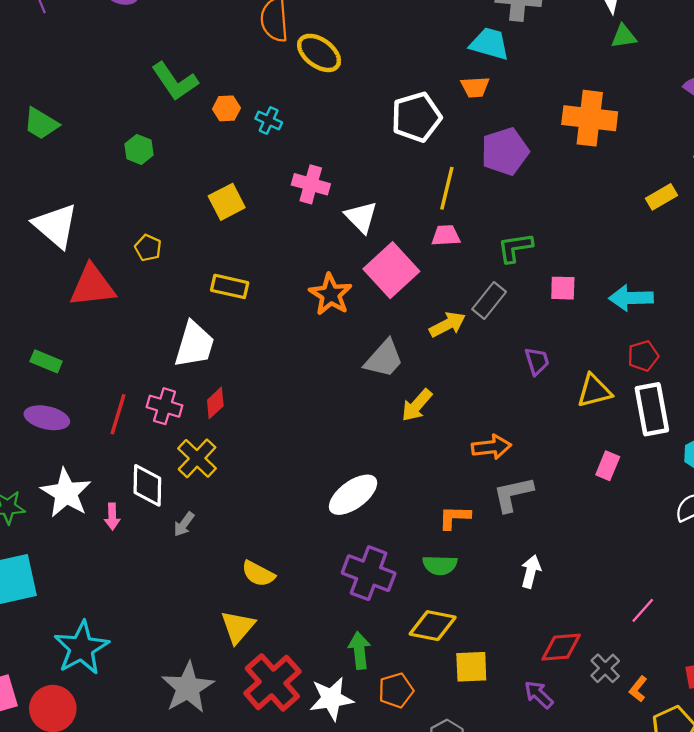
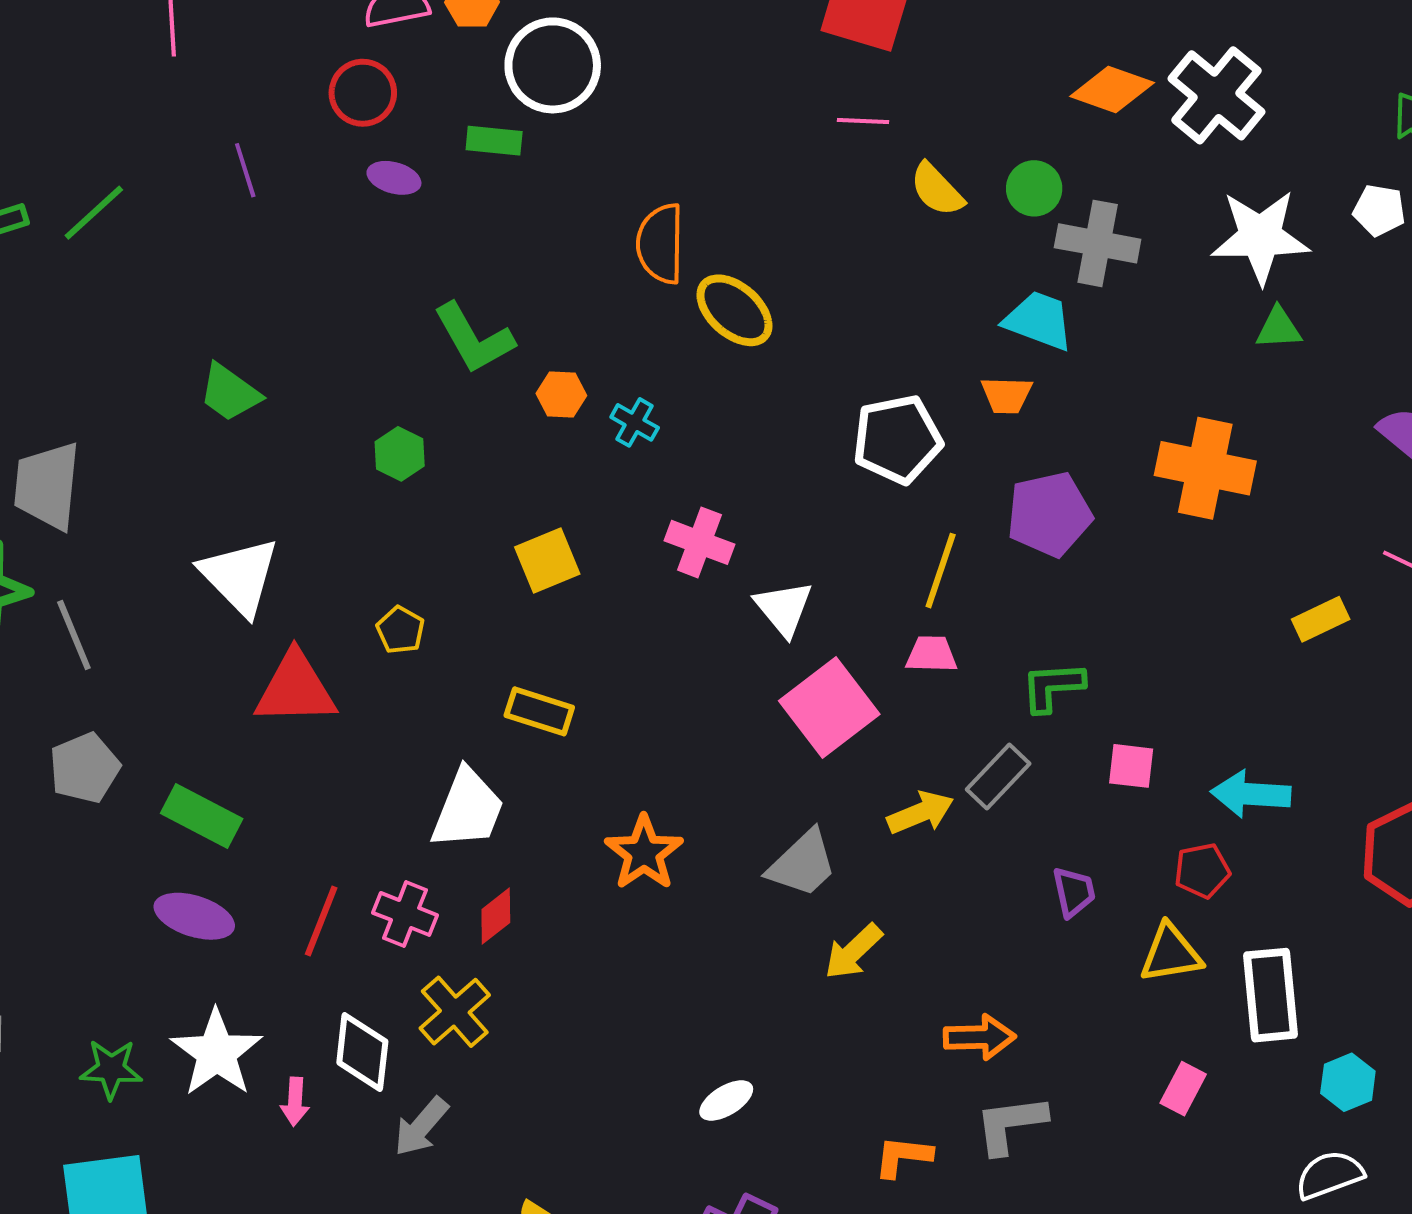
orange star: (331, 294) -> (644, 853), moved
red pentagon: (643, 356) -> (1202, 871), moved
green rectangle: (46, 361) -> (202, 816), size x1.4
white ellipse: (353, 495) -> (726, 1101), size x0.6
gray arrow: (184, 524) -> (421, 1127), size x1.4

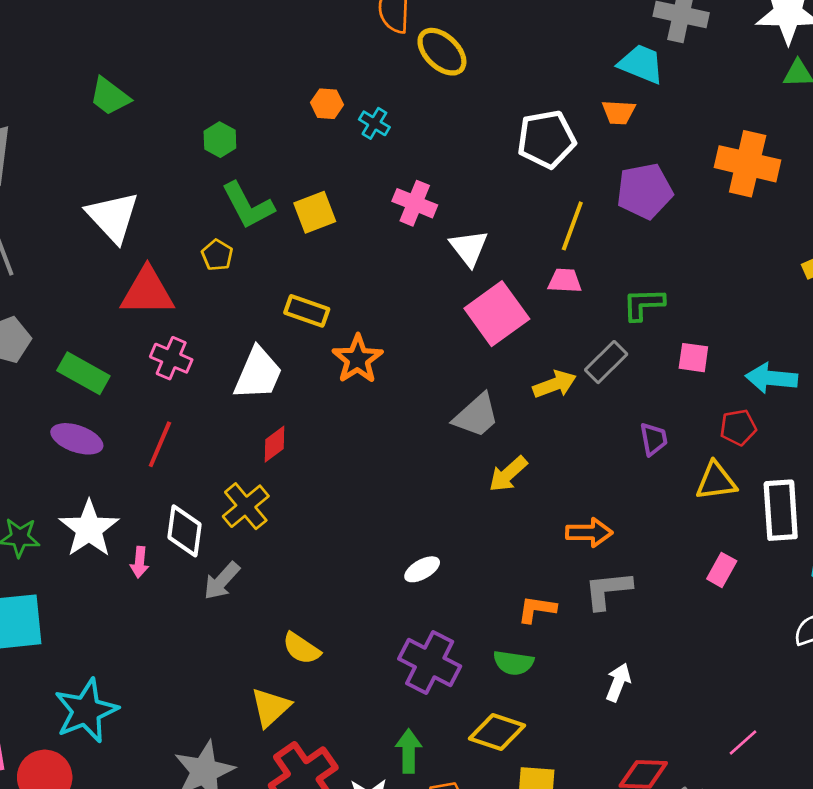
green L-shape: (474, 338) -> (248, 205), moved
orange star: (644, 853) -> (358, 359), moved
pink cross: (405, 914) -> (171, 358), moved

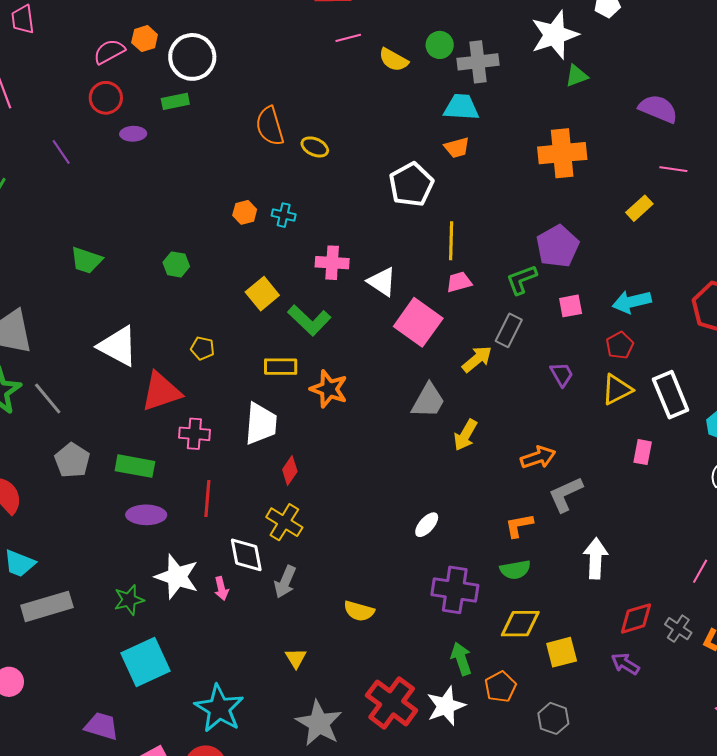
yellow ellipse: (442, 52) -> (315, 147), size x0.7
purple pentagon: (645, 191) -> (558, 246), moved
green L-shape: (248, 205) -> (309, 320), moved
white arrow: (618, 682) -> (596, 558), size x1.4
yellow triangle: (270, 707) -> (296, 658), moved, size x0.7

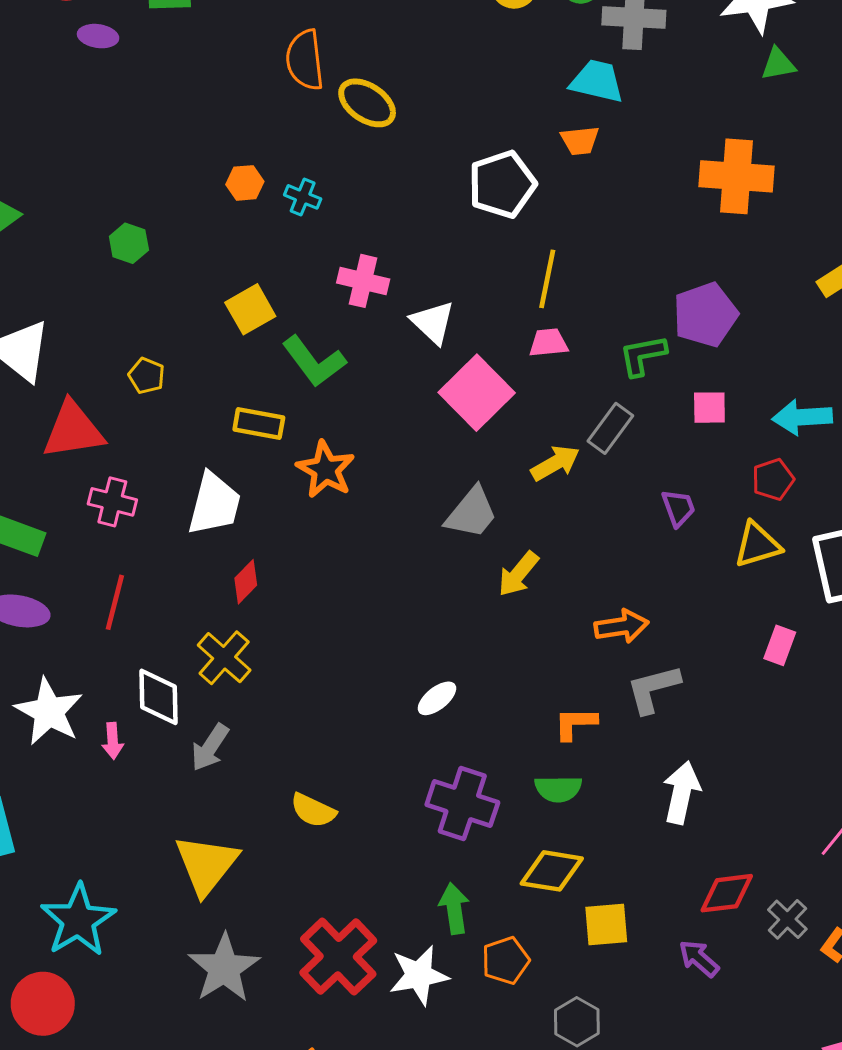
yellow ellipse: (315, 147) -> (367, 103), size x1.4
yellow triangle: (296, 658) -> (206, 865), size x2.0

